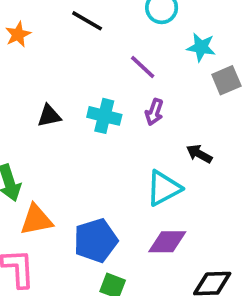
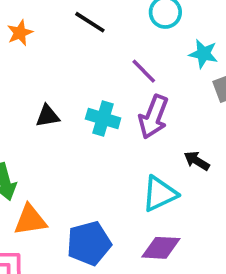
purple arrow: (154, 112) -> (153, 117), size x1.6

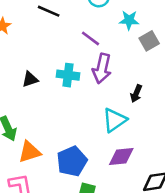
black arrow: (197, 161) -> (136, 94), turned -90

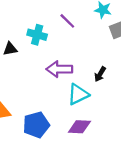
purple arrow: (102, 68) -> (59, 69), moved, turned 70
cyan cross: (68, 75) -> (37, 35), moved

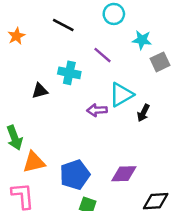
purple arrow: (59, 69) -> (97, 110), size x0.7
cyan triangle: (78, 94) -> (121, 95), moved

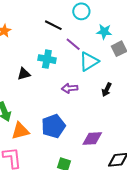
black line: (63, 25) -> (53, 25), moved
cyan triangle: (121, 95) -> (89, 61), moved
blue pentagon: (75, 175) -> (53, 126), moved

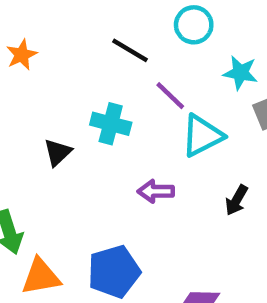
black triangle: (24, 74) -> (58, 152), turned -32

